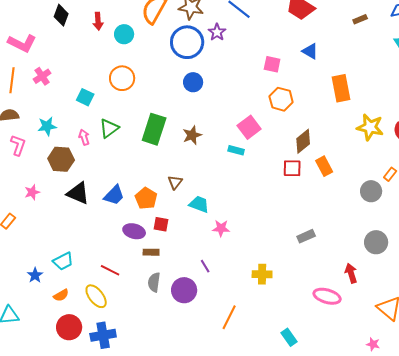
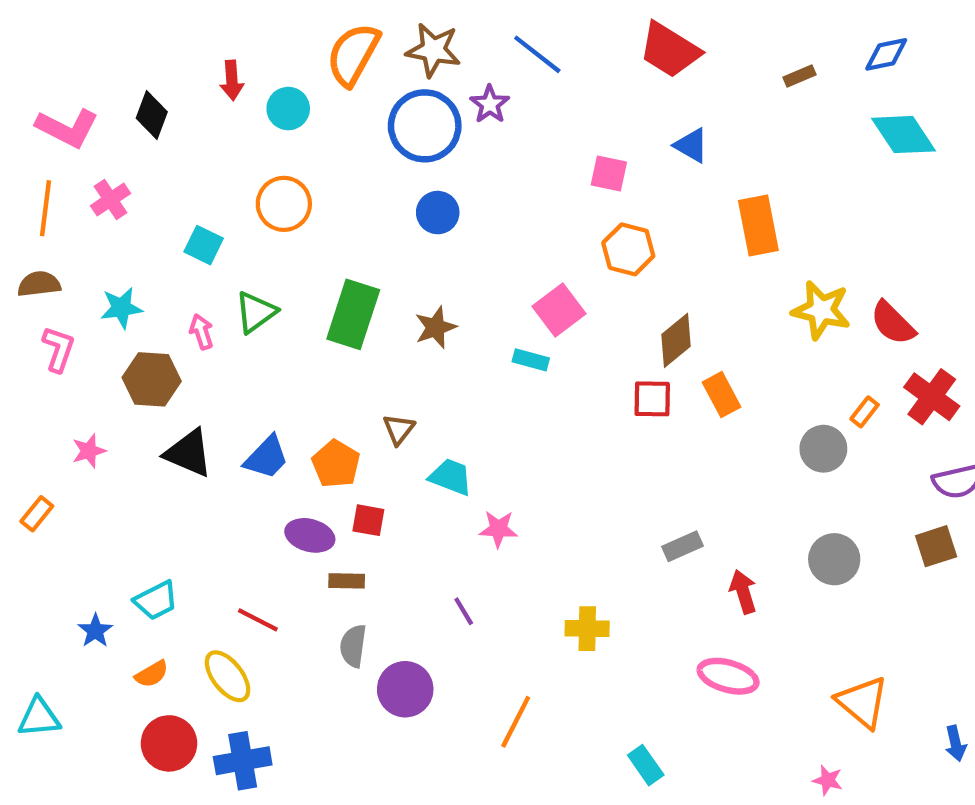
black diamond: (61, 15) -> (152, 115), moved
red arrow: (351, 273) -> (743, 592), moved
purple circle: (184, 290) -> (405, 689), moved

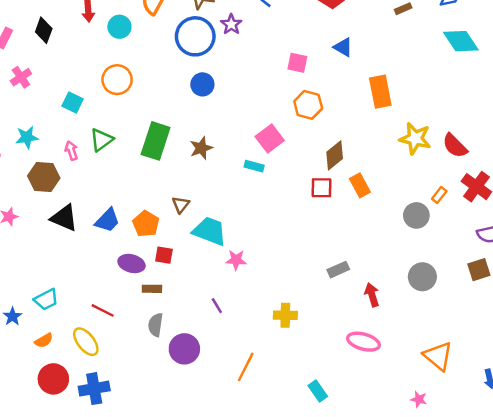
cyan trapezoid: (451, 477) -> (210, 231), size x1.4

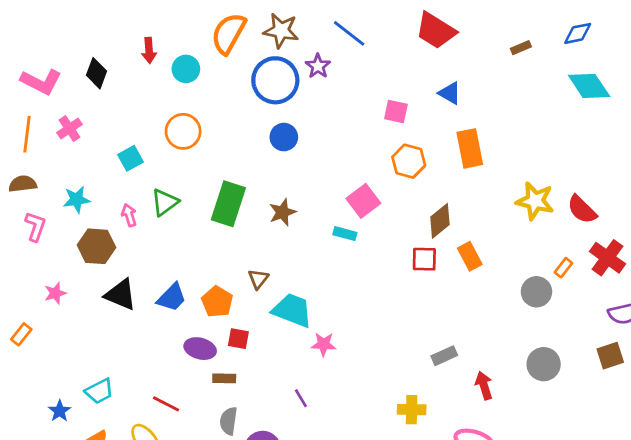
orange rectangle: (380, 92) -> (470, 148), moved
cyan square: (73, 102) -> (131, 158), turned 35
yellow cross: (285, 315) -> (412, 410), moved

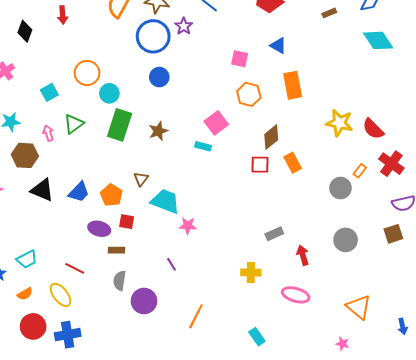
cyan circle: (186, 69) -> (109, 93), moved

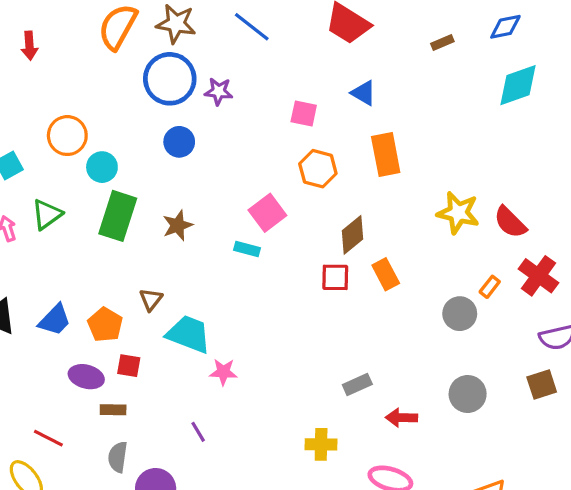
purple star: (184, 26) -> (219, 91), moved, turned -30
cyan diamond: (378, 40) -> (518, 85), turned -76
red arrow: (303, 255) -> (401, 418), turned -72

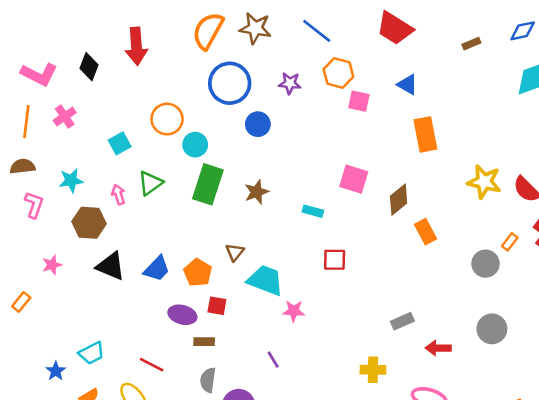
red arrow: (29, 46) -> (136, 46), size x1.6
blue circle: (170, 79) -> (230, 83), moved
orange hexagon: (318, 169) -> (338, 73), moved
pink square: (267, 213) -> (354, 179), moved, turned -36
red square: (335, 277) -> (335, 260), moved

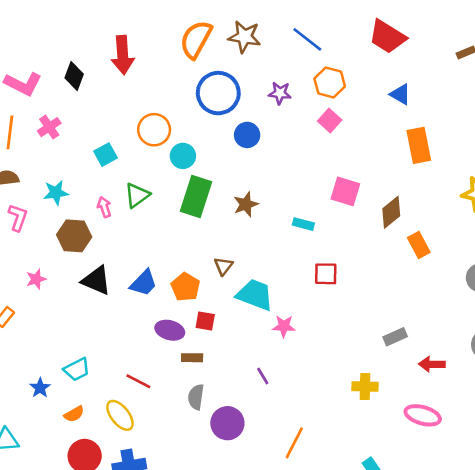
pink square: (359, 101) -> (330, 121), moved, turned 30

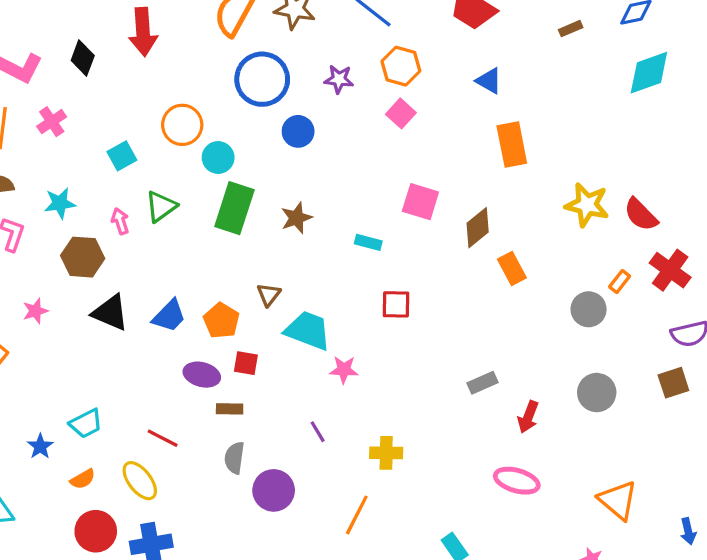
red arrow: (432, 364) -> (528, 417), turned -70
yellow cross: (365, 387) -> (386, 453), moved

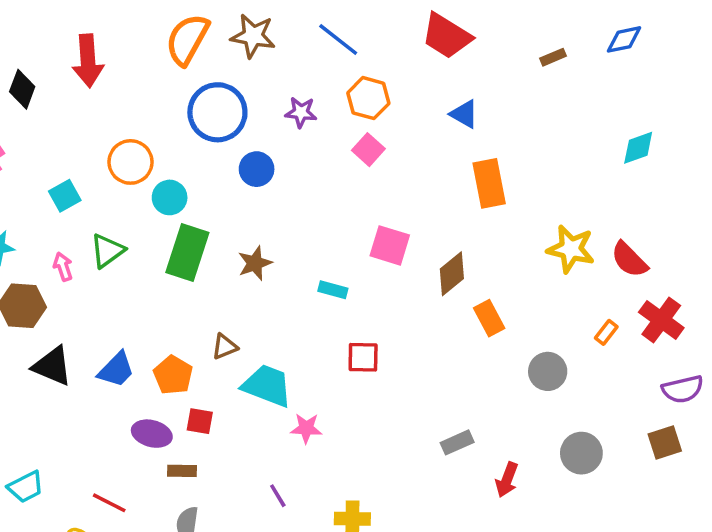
cyan diamond: (649, 73) -> (638, 148), moved, size x0.7
brown triangle: (269, 295) -> (225, 347), turned 30
gray circle: (589, 309) -> (548, 371), moved

